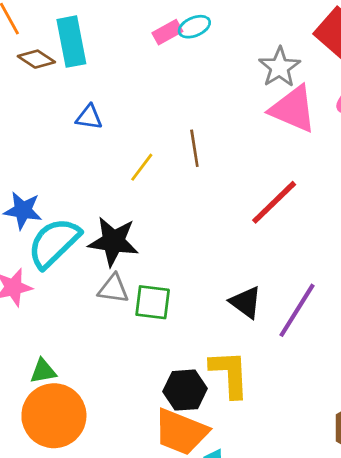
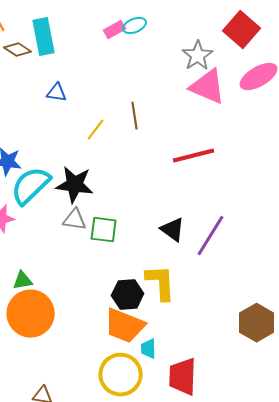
red line: (274, 202) -> (194, 156), turned 30

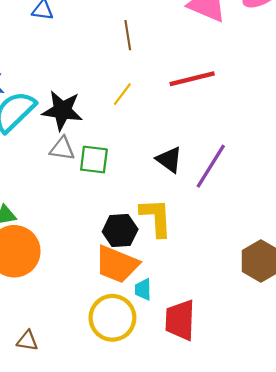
yellow line: (96, 130) -> (122, 94), moved

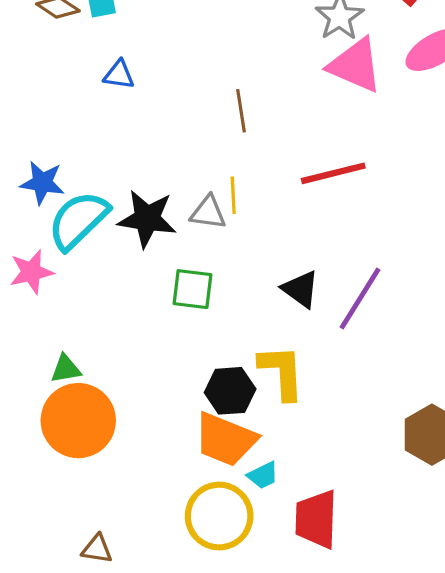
yellow line: (122, 94) -> (233, 195), turned -40
gray triangle: (62, 149) -> (208, 212), moved
cyan trapezoid: (143, 289) -> (263, 475), turned -115

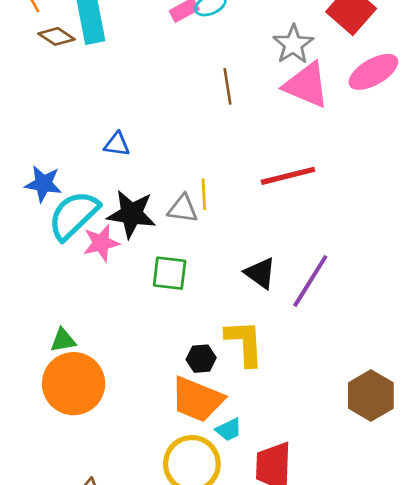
blue triangle: (119, 75) -> (117, 144), moved
brown line: (241, 111) -> (227, 86), moved
pink star: (31, 272) -> (101, 243), moved
black hexagon: (230, 391) -> (201, 359), size x0.7

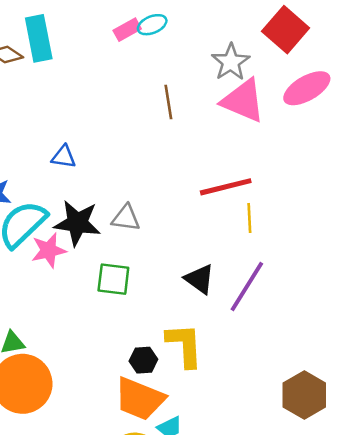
yellow line: (204, 194) -> (249, 218), moved

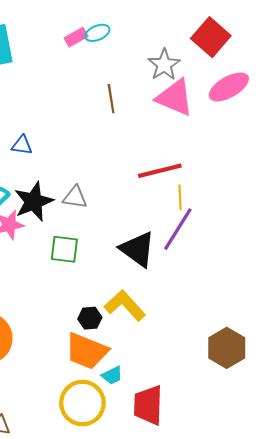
black star: (77, 223) -> (34, 202), turned -30
black triangle: (200, 279) -> (138, 249), size x1.4
purple line: (247, 287) -> (178, 229), moved
yellow L-shape: (185, 345) -> (125, 305), turned -39

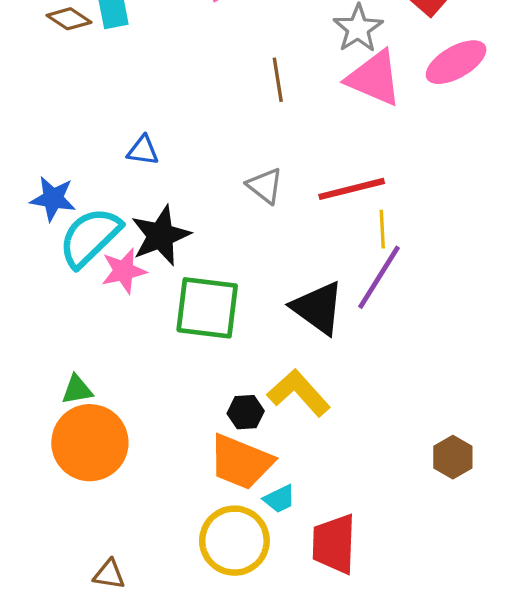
gray triangle: (75, 197) -> (265, 186), moved, turned 30
green square: (64, 249) -> (207, 308), size x1.5
brown hexagon: (227, 348) -> (453, 457), size x0.7

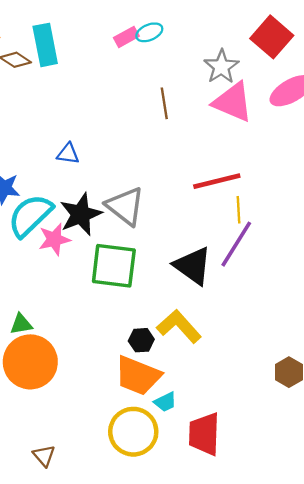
gray triangle: (265, 186) -> (125, 206), moved, size x1.5
brown triangle: (109, 574) -> (44, 456), turned 40

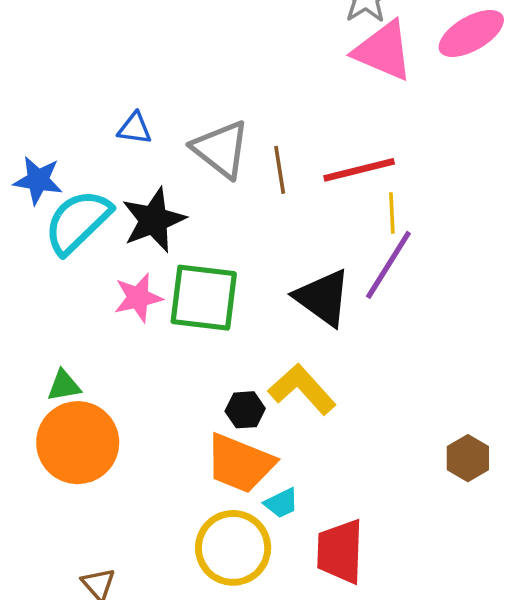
brown line: (164, 103) -> (280, 170), moved
gray triangle: (125, 206) -> (221, 149), moved
pink star: (54, 239) -> (138, 298), moved

